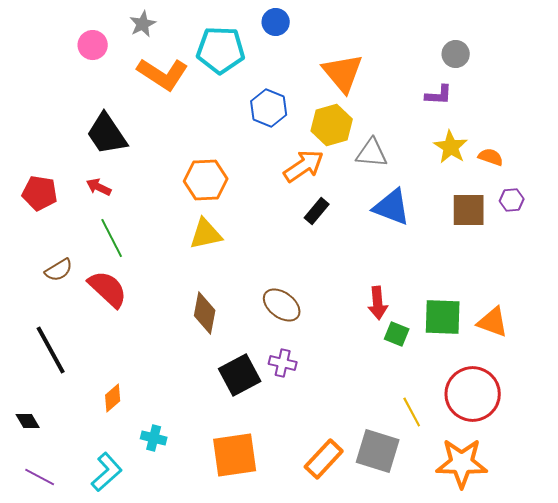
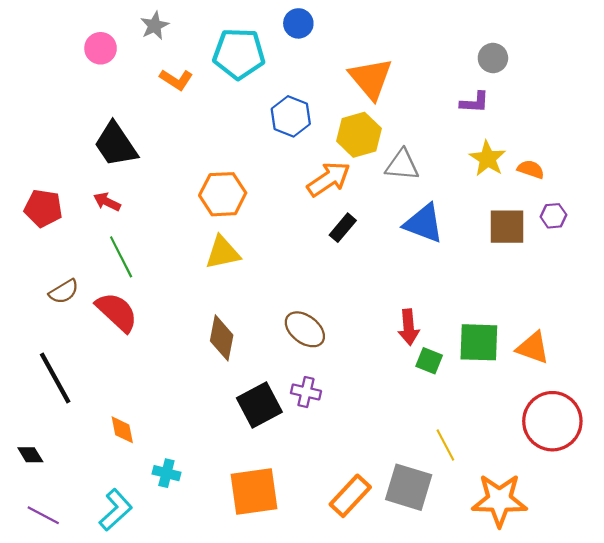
orange L-shape: (163, 74) -> (176, 80), size x0.6
red circle: (473, 394) -> (552, 421), moved
orange diamond: (113, 398) -> (122, 430), turned -60

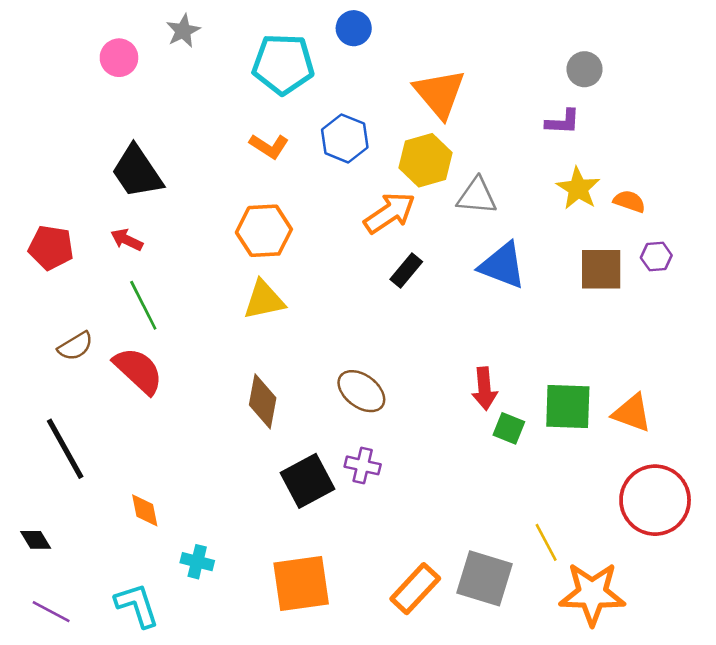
orange L-shape: (176, 80) -> (269, 146), moved
yellow line: (445, 445) -> (546, 542), moved
cyan L-shape: (116, 510) -> (137, 605), turned -66

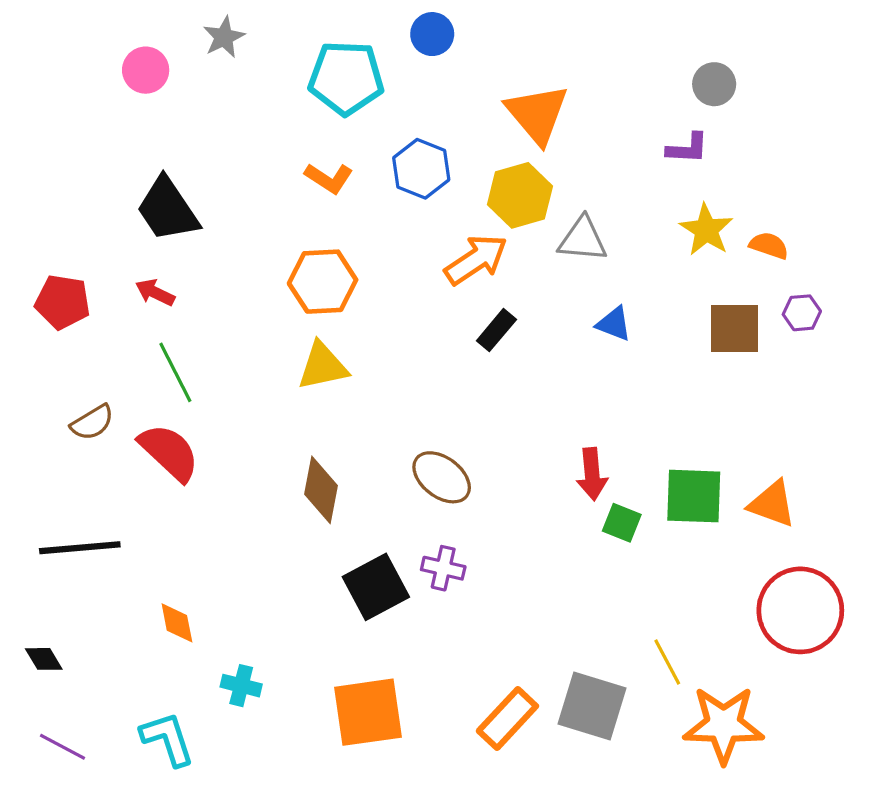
blue triangle: (502, 265) -> (614, 324), size x0.6
black line: (65, 449) -> (80, 548), turned -66

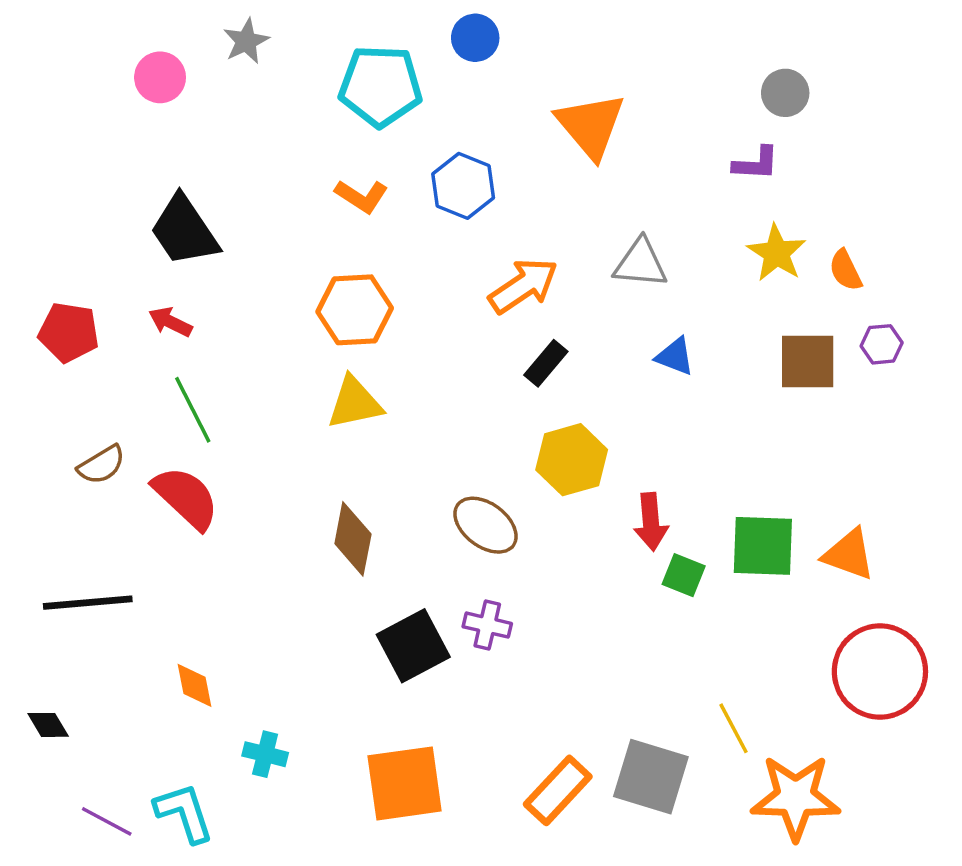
yellow hexagon: (520, 195) -> (572, 460), moved
orange semicircle: (769, 245) -> (845, 270), turned -135
purple line: (63, 747) -> (107, 821), moved

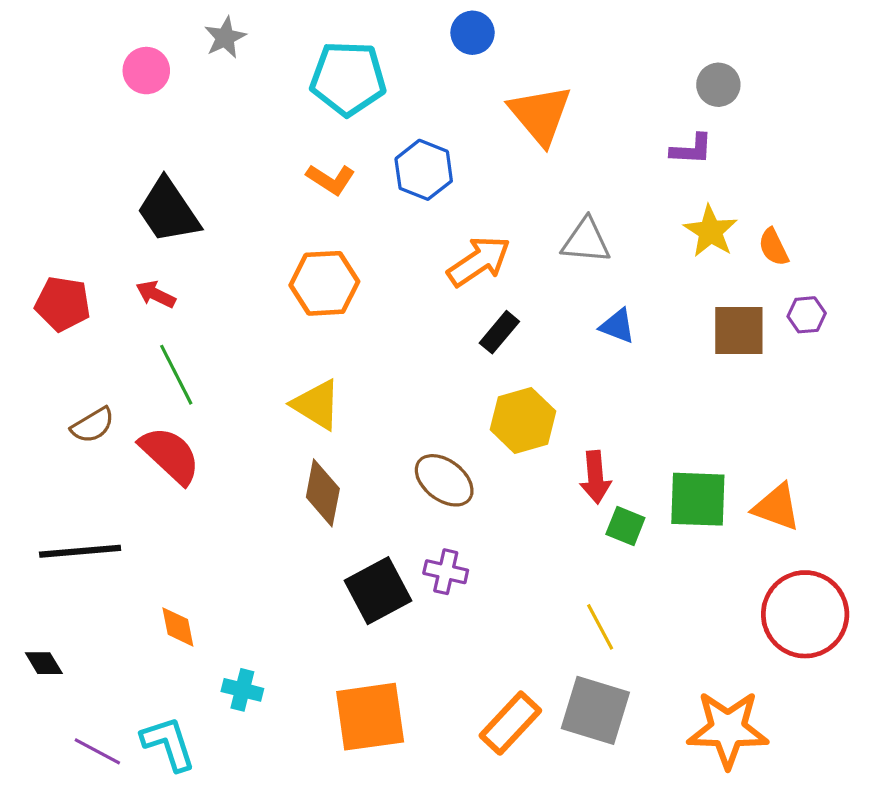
blue circle: (475, 38) -> (473, 33), moved
yellow triangle: (355, 403) -> (316, 405), moved, turned 44
yellow line: (734, 728) -> (600, 627), moved

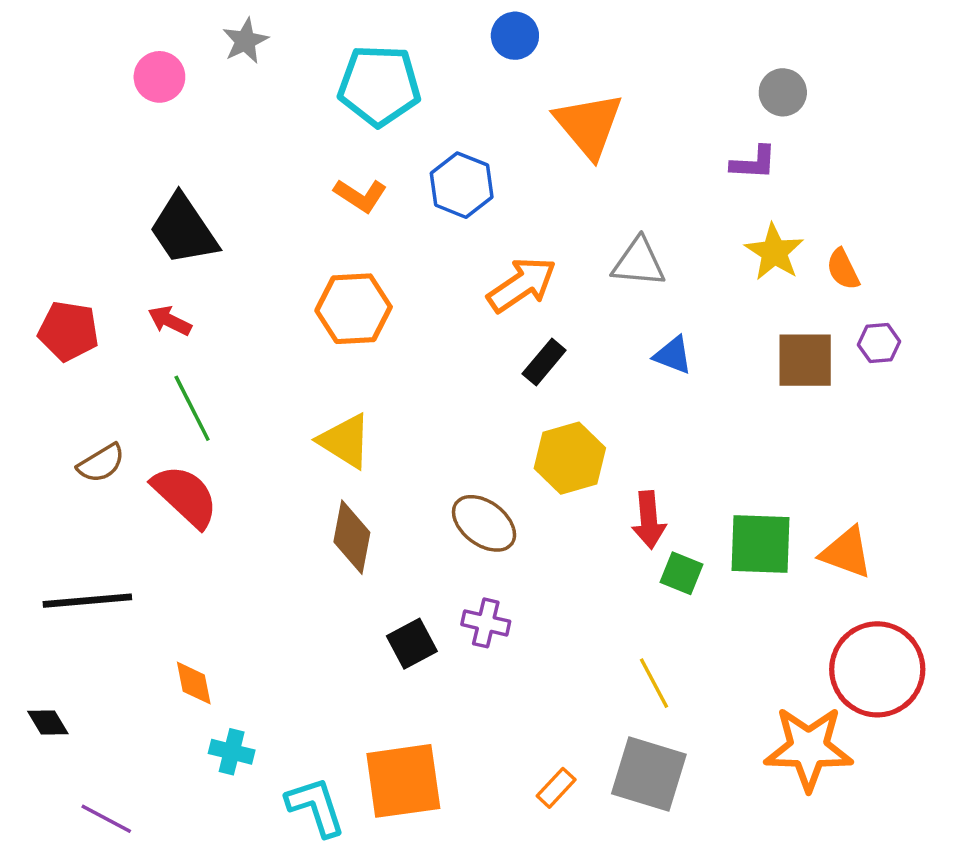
black square: (378, 591) -> (412, 644), size x0.7
cyan cross: (242, 690) -> (232, 752), moved
orange rectangle: (510, 723) -> (556, 788), size x0.6
orange star: (728, 729) -> (809, 748), moved
cyan L-shape: (168, 744) -> (316, 807), moved

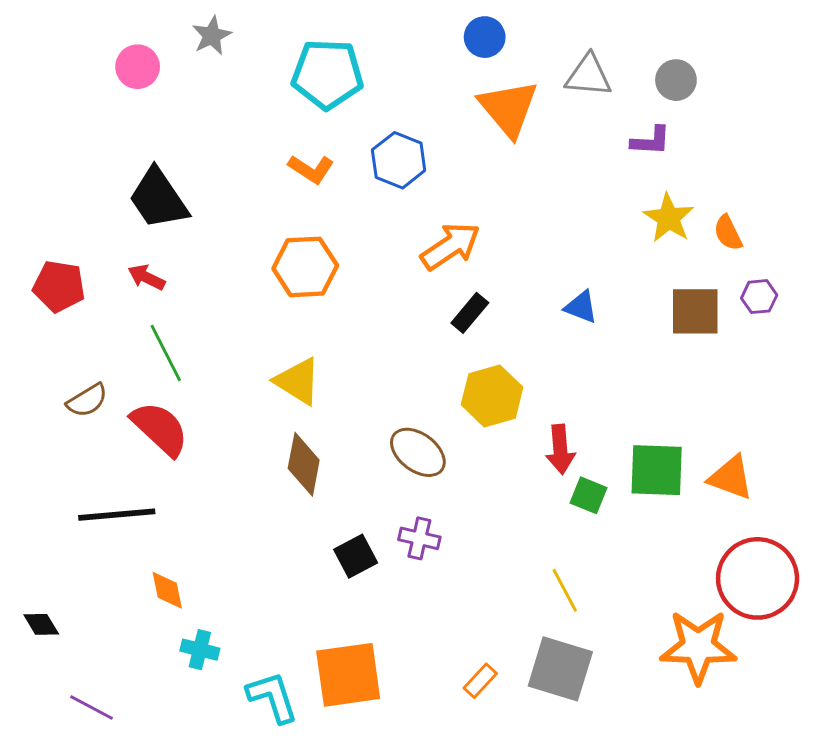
blue circle: (515, 36) -> (485, 37), moved
gray triangle: (639, 262) -> (588, 76), moved
black line: (87, 601) -> (117, 515), moved

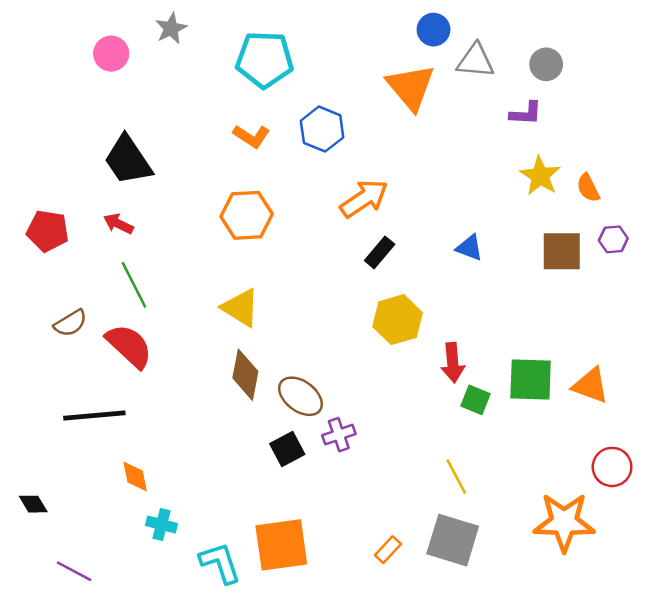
blue circle: (485, 37) -> (434, 30), moved
brown ellipse: (418, 452) -> (301, 396), moved
purple cross: (419, 538) -> (339, 435), turned -32
red circle: (758, 578) -> (612, 467), size x0.6

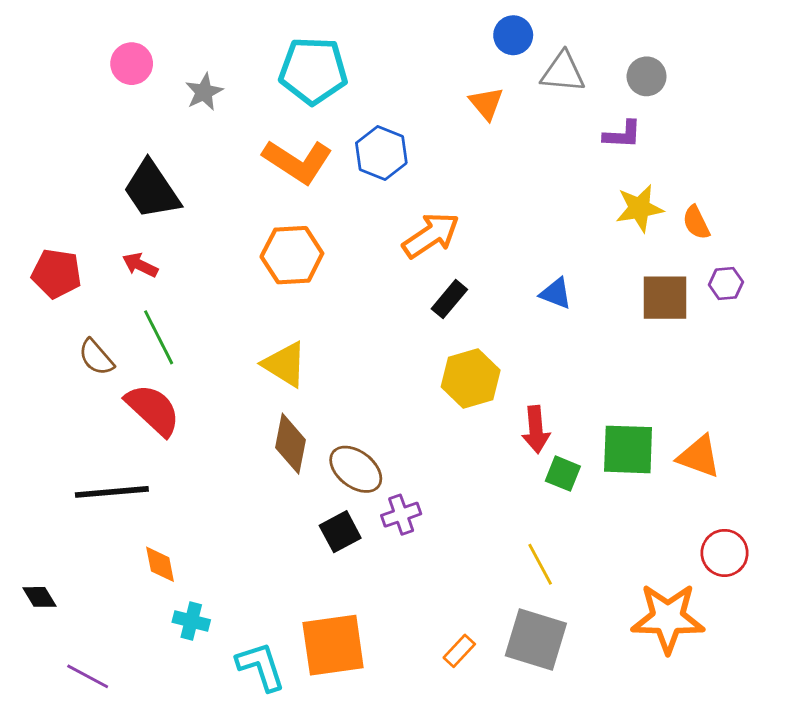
gray star: (171, 28) -> (204, 92), moved
orange triangle: (411, 87) -> (486, 103), size x0.6
orange L-shape: (251, 136) -> (298, 161), size x1.6
yellow star: (540, 176) -> (639, 208), turned 30
brown semicircle: (70, 323) -> (96, 357), moved, turned 80

